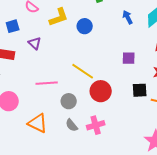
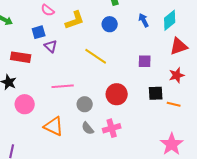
blue square: (13, 26) -> (39, 32), moved
blue circle: (85, 26) -> (110, 24), moved
yellow line: (83, 71) -> (96, 56), moved

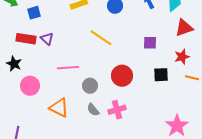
blue square: (39, 32) -> (34, 13), moved
purple triangle: (51, 46) -> (47, 39), moved
orange line: (174, 104) -> (192, 78), moved

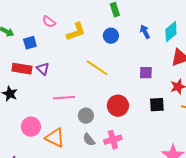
pink circle: (30, 86) -> (31, 127), moved

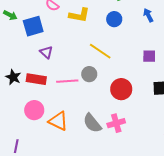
yellow L-shape: (76, 32) -> (79, 15), turned 30
blue square: (30, 43) -> (33, 26), size x1.5
red rectangle: (22, 69) -> (36, 79), moved
gray circle: (86, 116) -> (89, 74), moved
gray semicircle: (89, 140) -> (92, 123), size x1.5

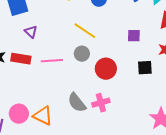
gray circle: (89, 74) -> (82, 54), moved
pink circle: (34, 110) -> (19, 114), moved
orange triangle: (58, 121) -> (43, 116), moved

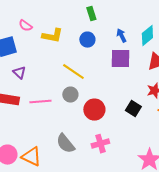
purple square: (134, 36) -> (120, 59), moved, size x1.5
black square: (145, 68) -> (133, 109), turned 35
pink cross: (101, 103) -> (100, 144), moved

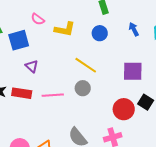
purple square: (120, 59) -> (133, 71), moved
red circle: (94, 110) -> (124, 109), moved

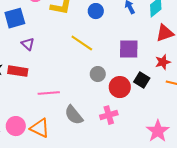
gray circle: (83, 88) -> (98, 74), moved
pink line: (53, 95) -> (49, 93), moved

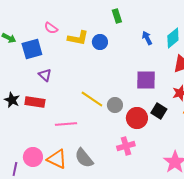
blue circle: (96, 11) -> (100, 42), moved
yellow line: (82, 43) -> (92, 99), moved
gray semicircle: (74, 115) -> (84, 158), moved

